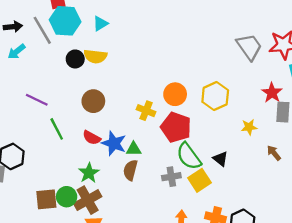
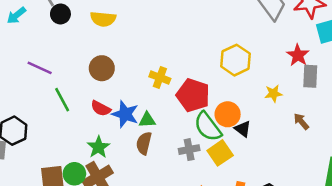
black circle: (75, 59) -> (60, 14), moved
orange circle: (175, 94) -> (228, 114), moved

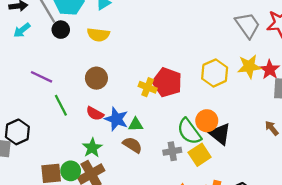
yellow star: (273, 93) -> (249, 66), moved, size x1.5
red pentagon: (193, 95) -> (167, 82), moved
black triangle: (243, 129) -> (220, 134), size x1.5
brown semicircle: (144, 143) -> (132, 145), turned 108

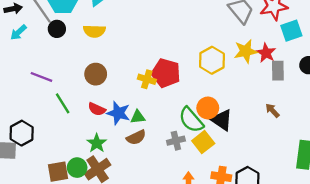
brown semicircle: (132, 145) -> (136, 137), turned 126

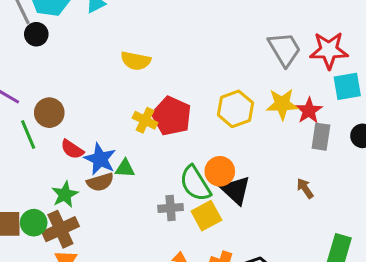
yellow semicircle: (94, 31) -> (136, 61), moved
brown circle: (96, 74) -> (49, 113), moved
brown semicircle: (136, 137) -> (100, 182), moved

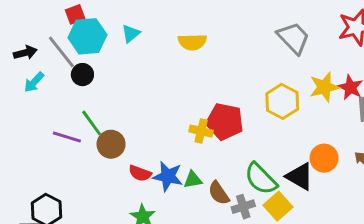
gray trapezoid: (285, 49) -> (293, 38), moved
yellow semicircle: (136, 61) -> (192, 42), moved
green line: (28, 134) -> (92, 123), moved
orange circle: (220, 171) -> (324, 158), moved
brown semicircle: (100, 182) -> (219, 193), moved, turned 85

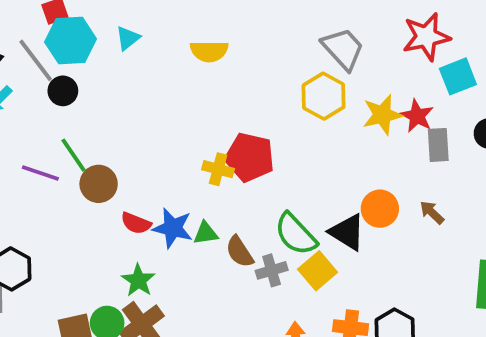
yellow hexagon: (282, 101) -> (324, 96), moved

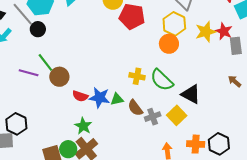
red pentagon: (250, 157) -> (132, 16), moved
yellow cross: (218, 169) -> (137, 76), moved
orange circle: (380, 209) -> (169, 44), moved
green semicircle: (296, 234) -> (162, 80), moved

